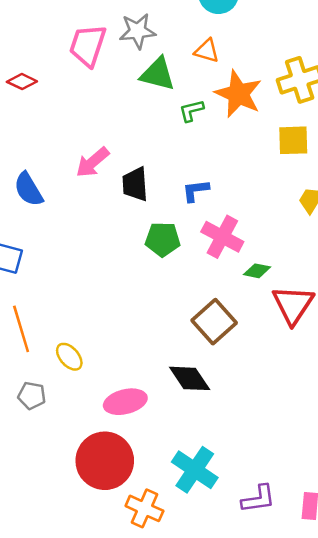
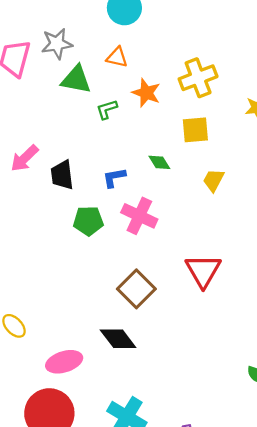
orange star: (238, 94) -> (146, 93), size x0.7
green diamond: (257, 271) -> (159, 162), moved, turned 50

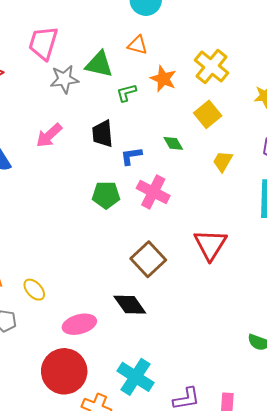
gray star: (57, 44) -> (64, 79), moved
yellow cross: (198, 78) -> (212, 66), turned -32
yellow square: (195, 130) -> (208, 114), turned -36
black trapezoid: (62, 175) -> (102, 134), moved

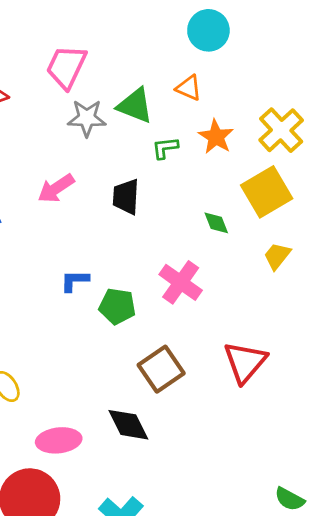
yellow square: (208, 114) -> (267, 192), size x1.4
blue L-shape: (131, 156) -> (75, 281), moved
green pentagon: (106, 195) -> (117, 306), moved

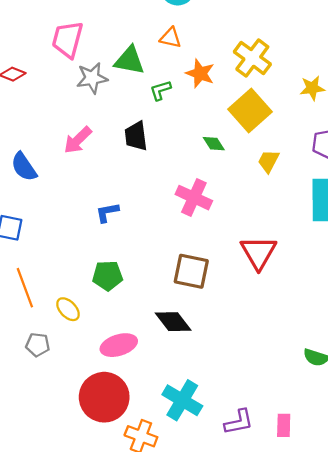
green pentagon: (117, 306) -> (108, 276), moved
brown square: (161, 369) -> (191, 271), turned -33

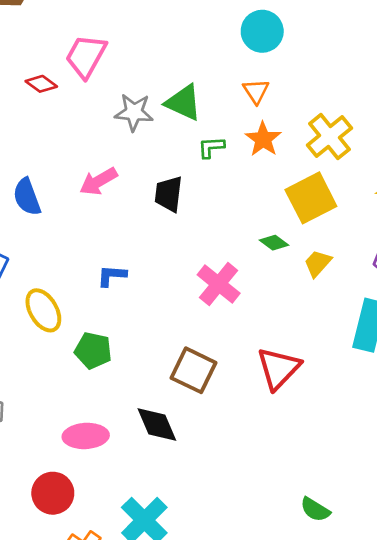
orange triangle: (171, 38) -> (256, 91), moved, turned 30
pink trapezoid: (68, 39) -> (86, 56), moved
green diamond: (214, 144) -> (274, 243), moved, turned -35
yellow ellipse: (68, 309) -> (43, 310), moved, size x1.4
red circle: (104, 397) -> (53, 493), size x0.7

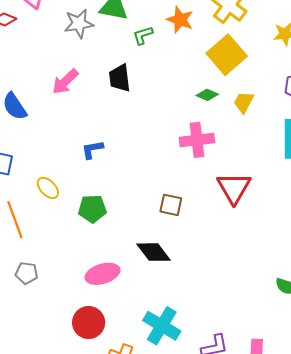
pink cross: (219, 284) -> (197, 140), moved, turned -32
yellow ellipse: (43, 310) -> (48, 188), size x0.7
brown square: (193, 370) -> (171, 205), size x0.7

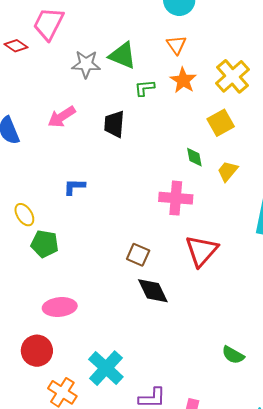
yellow square: (227, 55) -> (221, 123), size x0.7
green diamond: (207, 95) -> (194, 157), turned 45
green pentagon: (92, 209) -> (45, 244), moved
black diamond: (154, 252) -> (153, 291), moved

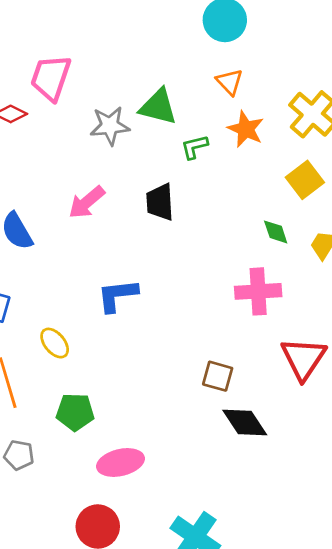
blue L-shape: (74, 187) -> (117, 295), size x1.4
green pentagon: (45, 244) -> (75, 412), moved

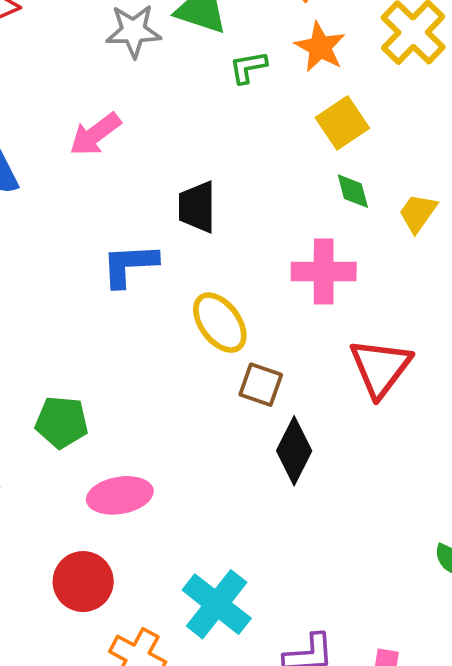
yellow square: (305, 180) -> (342, 123), moved
black trapezoid: (160, 202) -> (197, 207), moved
yellow ellipse: (55, 343) -> (220, 323), moved, size x1.4
black diamond: (245, 422) -> (294, 451), turned 57

